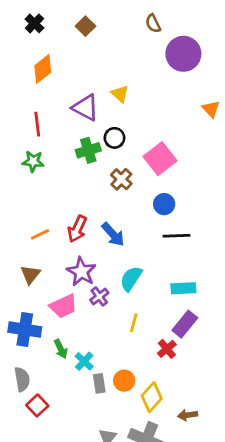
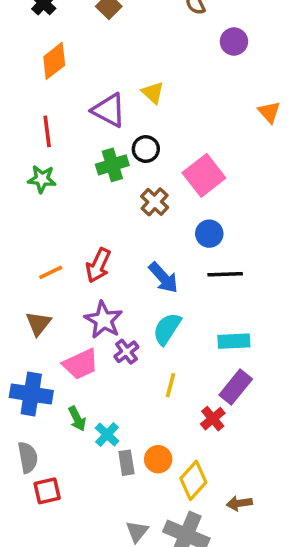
purple circle: (183, 54) -> (234, 42), size x0.6
blue arrow: (113, 234) -> (163, 278), moved
red square: (37, 405) -> (47, 491), turned 30

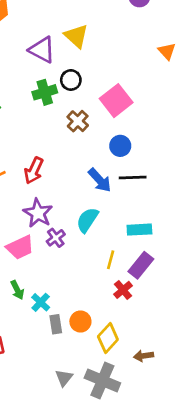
yellow triangle: (153, 93) -> (76, 36), size x1.4
blue arrow: (163, 278) -> (100, 180), moved
yellow line: (170, 385) -> (111, 260), moved

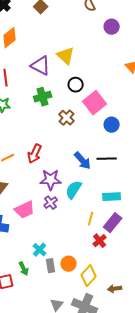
black circle: (71, 80) -> (76, 85), moved
blue circle: (120, 146) -> (112, 125), moved
purple star: (38, 213) -> (51, 180), moved, turned -30
green arrow: (17, 290) -> (24, 269), moved

